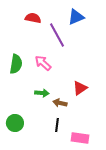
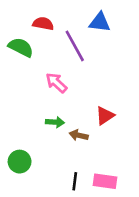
blue triangle: (76, 17) -> (100, 22), turned 30
green semicircle: (16, 64) -> (21, 47), moved, turned -72
black line: (57, 125) -> (75, 181), moved

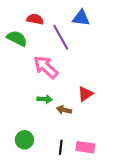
pink arrow: (56, 83) -> (46, 67), size x1.4
green circle: (20, 162) -> (24, 140), moved

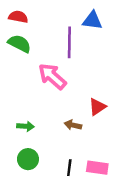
red semicircle: (35, 19) -> (18, 17), moved
purple line: (61, 37) -> (69, 42), turned 30
green arrow: (45, 99) -> (26, 126), moved

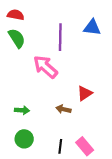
blue triangle: (92, 20) -> (92, 28), moved
green semicircle: (19, 44) -> (17, 38), turned 30
pink rectangle: (97, 168) -> (85, 146), turned 42

